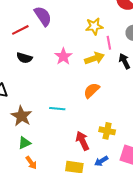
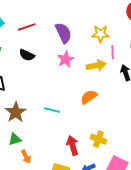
purple semicircle: (43, 16) -> (63, 33), moved
orange arrow: (31, 163) -> (26, 157), moved

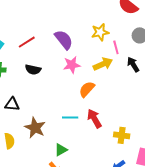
pink star: (66, 59) -> (72, 65), turned 30
orange semicircle: (89, 97) -> (87, 89), moved
green triangle: (15, 139) -> (61, 150), moved
red arrow: (72, 145) -> (94, 119), moved

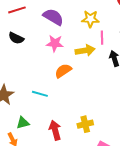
purple semicircle: (64, 40) -> (53, 17), turned -35
red arrow: (94, 119) -> (55, 130), moved
yellow cross: (122, 135) -> (85, 124), turned -35

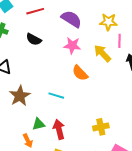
yellow arrow: (85, 50) -> (102, 53), turned -126
orange semicircle: (63, 71) -> (80, 73), turned -102
red arrow: (55, 130) -> (59, 129), moved

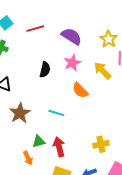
yellow star: (108, 22) -> (108, 39), turned 30
black semicircle: (34, 39) -> (45, 70), moved, turned -105
pink star: (72, 45) -> (72, 63), turned -30

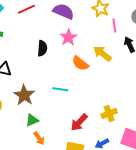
yellow arrow: (103, 71) -> (102, 53), moved
green triangle: (39, 141) -> (32, 120), moved
red arrow: (59, 147) -> (79, 122), moved, turned -114

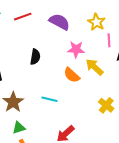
pink star: (68, 37) -> (76, 49), moved, turned 30
yellow cross: (109, 114) -> (106, 105), moved, turned -35

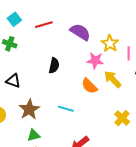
yellow star: (97, 22) -> (110, 43), moved

